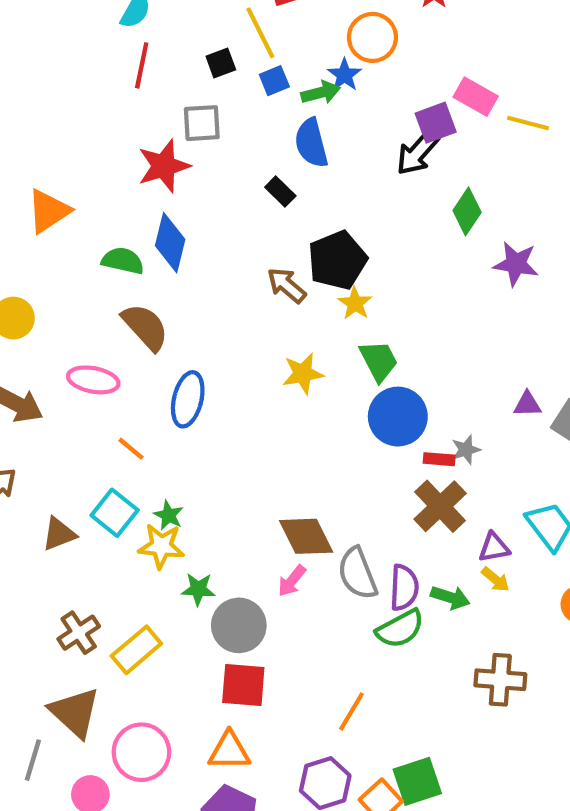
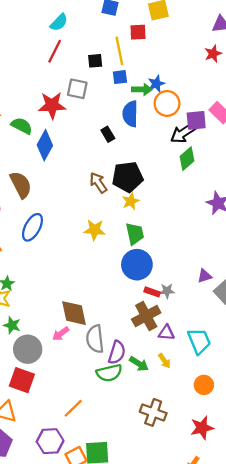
orange circle: (372, 37) -> (167, 103), moved
green diamond: (467, 211) -> (187, 159), moved
green semicircle: (123, 261) -> (22, 126), moved
purple triangle: (527, 404) -> (204, 276), turned -32
purple triangle: (494, 547) -> (166, 333), moved

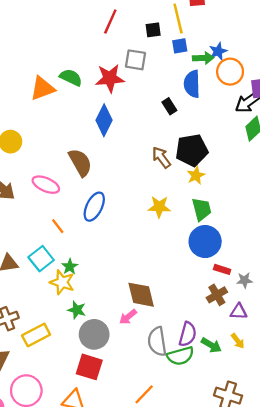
green semicircle: (22, 126) -> (71, 77), moved
gray star: (167, 291) -> (245, 280), moved
brown cross: (146, 316) -> (217, 295), size x0.7
gray semicircle: (95, 339) -> (157, 341), moved

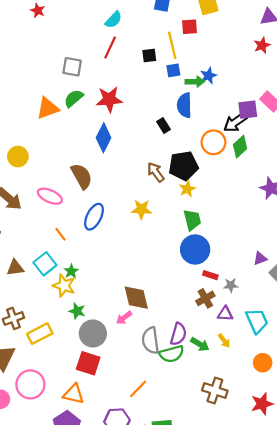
gray square: (136, 60) -> (72, 67), moved
orange circle: (230, 72) -> (213, 142), moved
green semicircle: (71, 77) -> (74, 98), turned -66
yellow star: (159, 207) -> (141, 209), moved

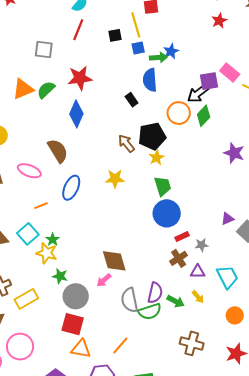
green semicircle: (74, 98) -> (46, 90), moved
orange line: (60, 234) -> (41, 206), turned -72
red rectangle: (210, 275) -> (182, 237), turned -40
orange triangle: (74, 394) -> (81, 349), moved

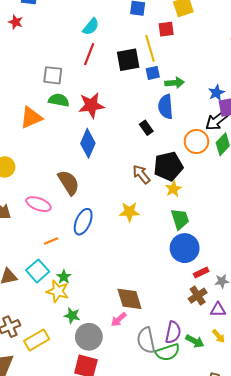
black square: (115, 35) -> (128, 60), size x1.6
blue star: (171, 51) -> (216, 93), moved
green semicircle: (46, 90) -> (59, 100), moved, turned 54

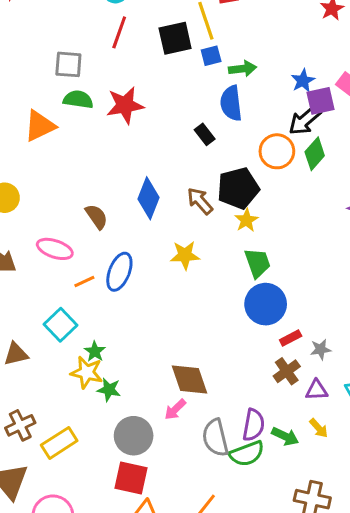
blue diamond: (88, 143) -> (148, 198), moved
brown semicircle: (69, 183) -> (97, 217), size x0.7
orange line: (51, 241) -> (84, 281), moved
cyan square: (38, 271) -> (61, 325), moved
green star: (72, 316) -> (109, 390), moved

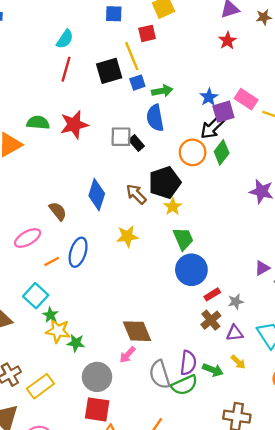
gray square: (68, 64) -> (121, 137), moved
pink ellipse: (55, 249) -> (28, 238), turned -44
green star: (95, 351) -> (50, 315), moved

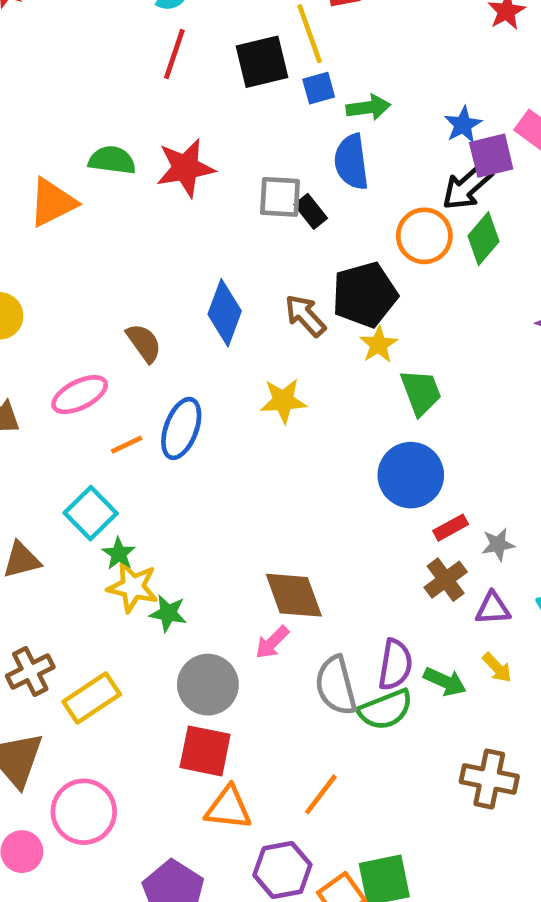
green trapezoid: (183, 239) -> (421, 392), moved

